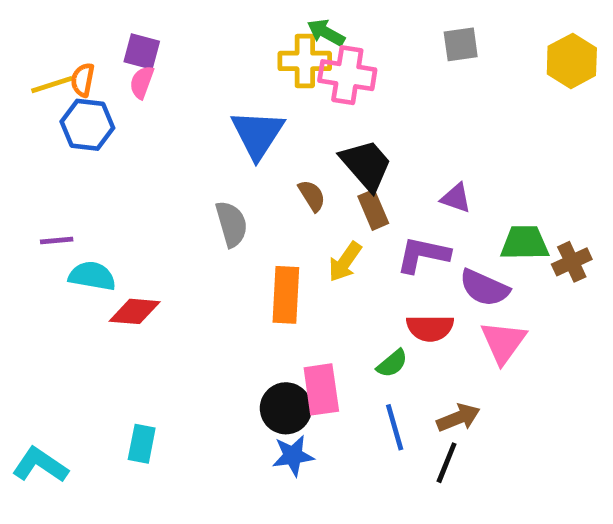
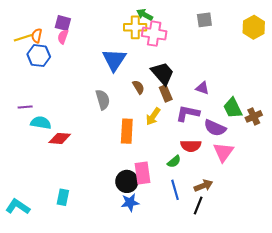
green trapezoid: (525, 243) -> (233, 108), turned -115

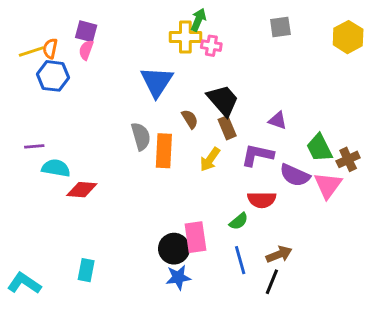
green arrow: (145, 15) -> (198, 20), turned 84
pink cross: (154, 34) -> (211, 46), size x0.6
orange rectangle: (127, 131) -> (164, 151), moved
pink triangle: (223, 152) -> (328, 185), moved

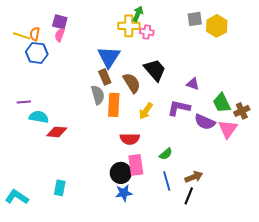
yellow hexagon: (348, 37) -> (217, 26), moved
yellow line: (31, 51) -> (22, 36), turned 36
brown semicircle: (190, 119) -> (132, 83), size x1.5
brown rectangle: (227, 128) -> (105, 77), moved
red semicircle: (262, 200) -> (130, 139), moved

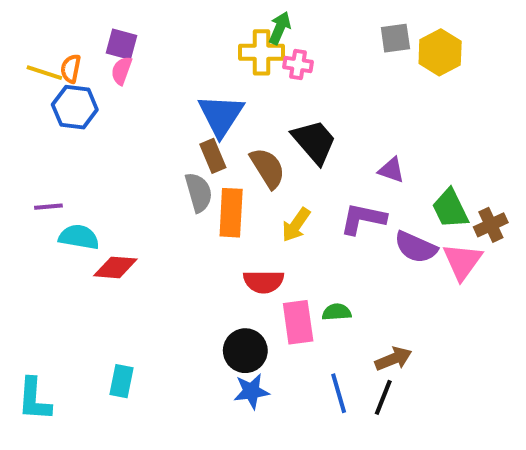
green semicircle: (166, 154) -> (337, 312), turned -144
pink rectangle: (136, 165) -> (298, 322), moved
blue line: (167, 181) -> (339, 393), moved
cyan L-shape: (17, 197) -> (34, 399), turned -120

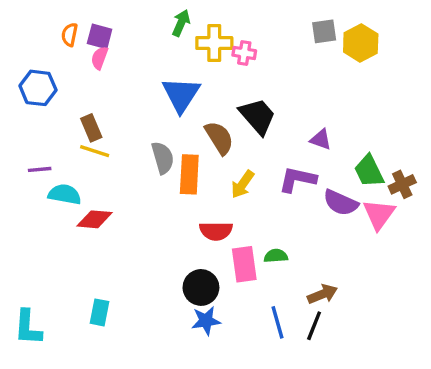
green arrow: (280, 28) -> (181, 23), moved
orange semicircle: (71, 69) -> (70, 35), moved
yellow line: (44, 73) -> (95, 151), moved
blue hexagon: (75, 107) -> (38, 88), moved
brown rectangle: (213, 156) -> (91, 128), moved

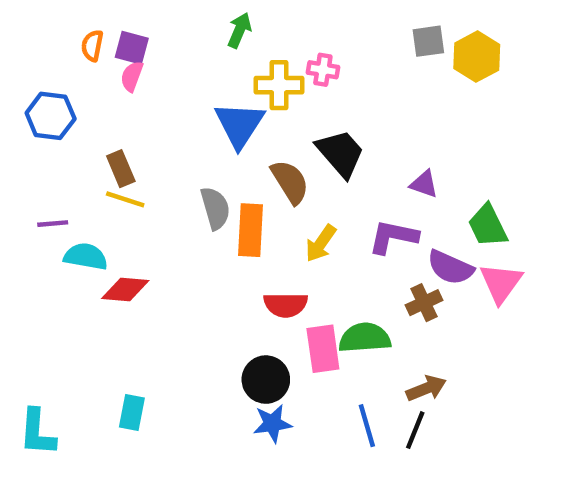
yellow cross: (214, 43) -> (279, 85), moved
brown cross: (402, 184) -> (424, 303), moved
green semicircle: (276, 256) -> (365, 338), size x1.6

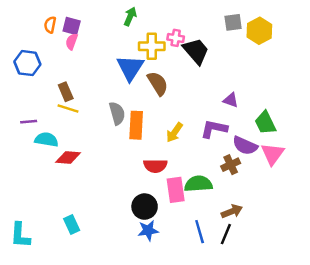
black trapezoid: (341, 153) -> (196, 51), moved
brown semicircle: (290, 182) -> (158, 83), moved
cyan rectangle: (132, 412) -> (72, 224), turned -36

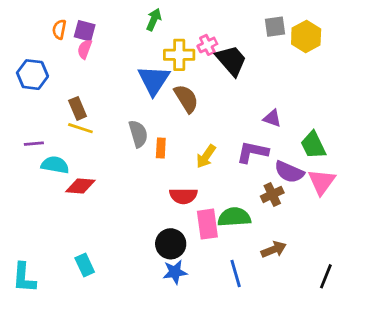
pink cross: (176, 38) -> (207, 45), turned -35
orange rectangle: (136, 125) -> (161, 148), size x0.6
black line: (226, 234) -> (326, 276), moved

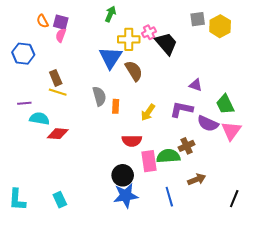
orange semicircle: (59, 29) -> (43, 21), turned -40
brown cross: (272, 194) -> (187, 146), moved
cyan rectangle: (85, 265) -> (60, 200), moved
blue star: (175, 272) -> (126, 196), size x1.4

